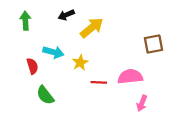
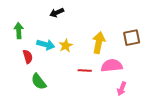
green arrow: (25, 21) -> (19, 31), moved
yellow arrow: (92, 28) -> (99, 43), moved, turned -40
yellow star: (80, 63) -> (66, 46), moved

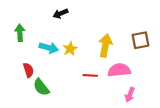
red semicircle: (28, 57) -> (28, 70), moved

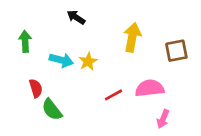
black arrow: (60, 14) -> (76, 17), turned 56
yellow arrow: (105, 46) -> (132, 37), moved
red line: (90, 75) -> (113, 95), turned -32

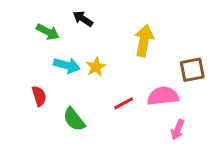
green arrow: (25, 41) -> (48, 32), moved, turned 120
brown square: (176, 51) -> (192, 70), moved
green semicircle: (52, 110) -> (74, 119), moved

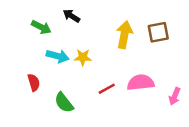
yellow star: (96, 67) -> (83, 57), turned 30
brown square: (192, 70) -> (158, 32), moved
pink arrow: (178, 130) -> (175, 96), moved

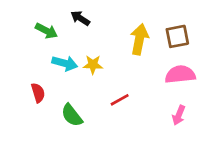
pink semicircle: (141, 82) -> (180, 74), moved
pink arrow: (175, 96) -> (179, 115), moved

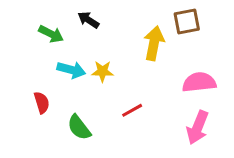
brown square: (177, 36) -> (187, 21), moved
pink arrow: (179, 115) -> (198, 127), size x1.5

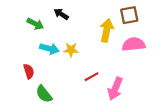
pink semicircle: (199, 82) -> (134, 44), moved
green semicircle: (79, 127) -> (44, 94), moved
pink arrow: (198, 127) -> (115, 89), moved

